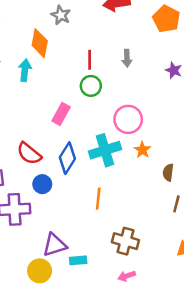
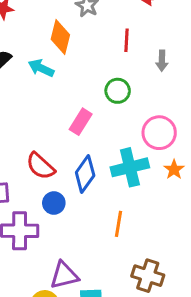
red line: (90, 60) -> (127, 40), moved
cyan arrow: (25, 70) -> (41, 68), turned -75

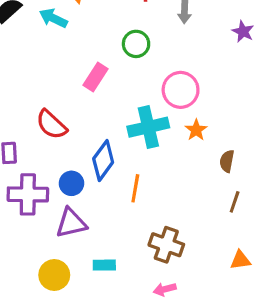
blue diamond: (85, 174) -> (103, 160), moved
blue circle: (54, 203) -> (71, 183), moved
purple triangle: (64, 275) -> (71, 223), moved

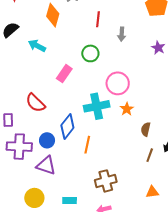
cyan arrow: (53, 18) -> (37, 46), moved
purple triangle: (71, 223) -> (46, 165), turned 30
brown cross: (166, 245) -> (106, 181), turned -35
cyan rectangle: (104, 265) -> (70, 200), moved

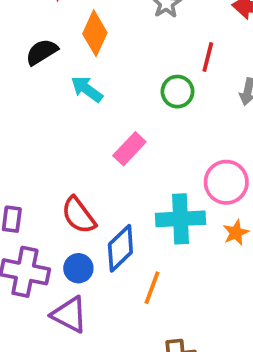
orange diamond: (53, 15) -> (95, 33), moved
green circle: (90, 53) -> (177, 92), moved
red semicircle: (35, 103) -> (79, 215), moved

